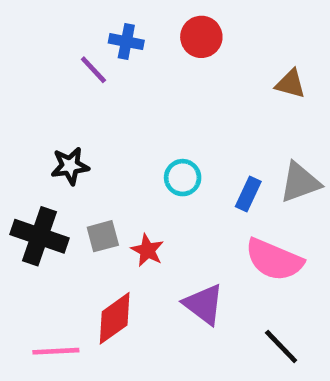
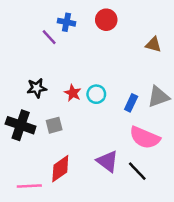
red star: (147, 250) -> (73, 93), moved
black line: (281, 346) -> (137, 171), moved

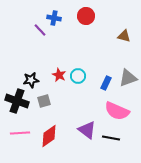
black star: (37, 88) -> (31, 80), moved
black line: (137, 171) -> (111, 138), turned -36
pink line: (29, 186) -> (20, 133), moved

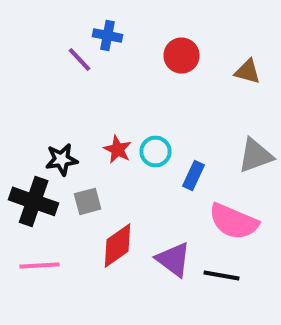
red circle: (86, 16) -> (181, 56), moved
blue rectangle: (106, 83) -> (193, 175), moved
red diamond: (49, 136) -> (118, 245), moved

